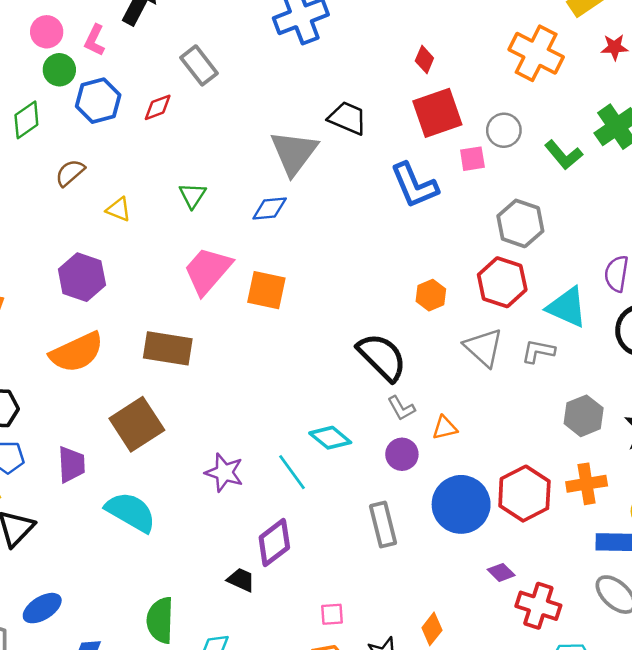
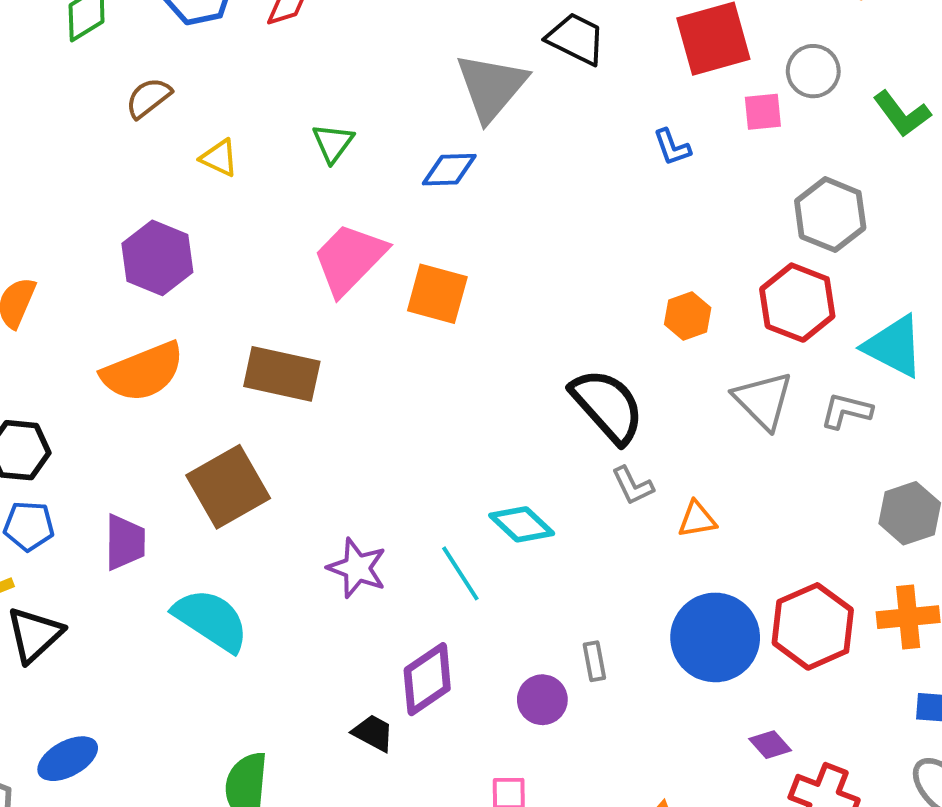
blue L-shape: (414, 185) -> (672, 147), size x0.5
purple circle: (402, 454) -> (542, 700), moved
gray rectangle: (383, 525) -> (594, 661), size x0.6

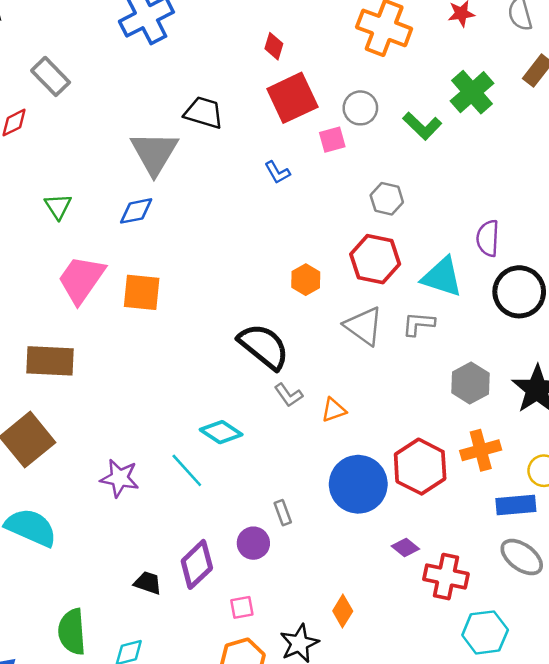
gray hexagon: (830, 215) -> (387, 199), size x0.7
purple diamond: (427, 679) -> (197, 564), moved

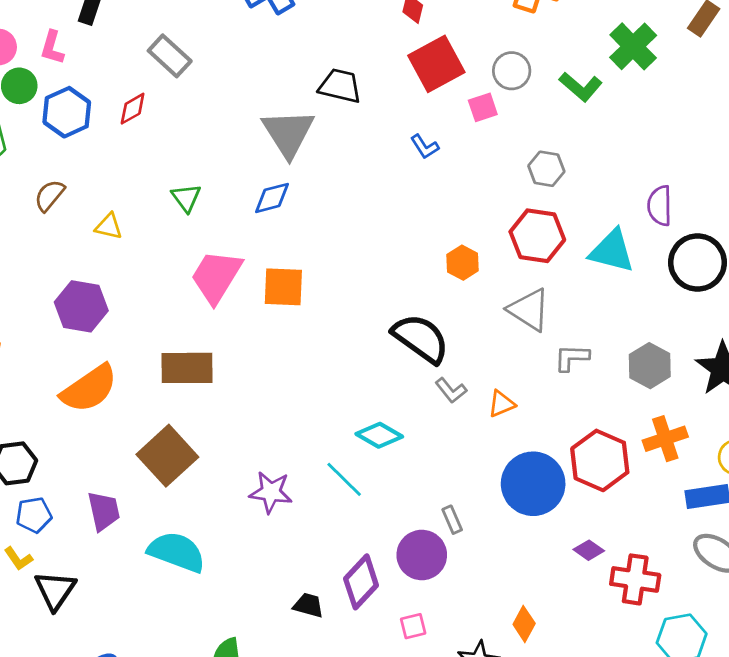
gray L-shape: (418, 324) -> (572, 358), moved
purple circle: (253, 543) -> (422, 555), size x1.4

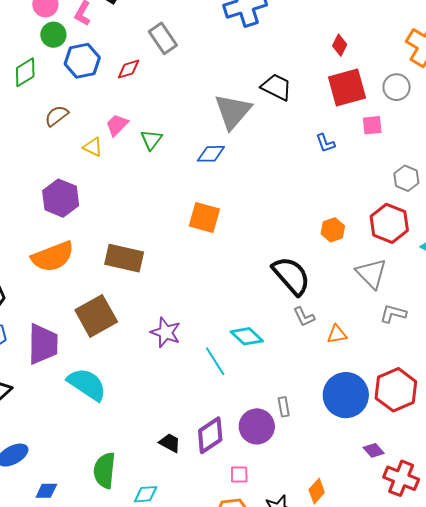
gray circle: (512, 71) -> (397, 87), moved
pink trapezoid: (216, 276) -> (117, 125), moved, size x0.6
purple star: (271, 492) -> (166, 332), moved
purple trapezoid: (104, 511) -> (43, 344), size x1.4

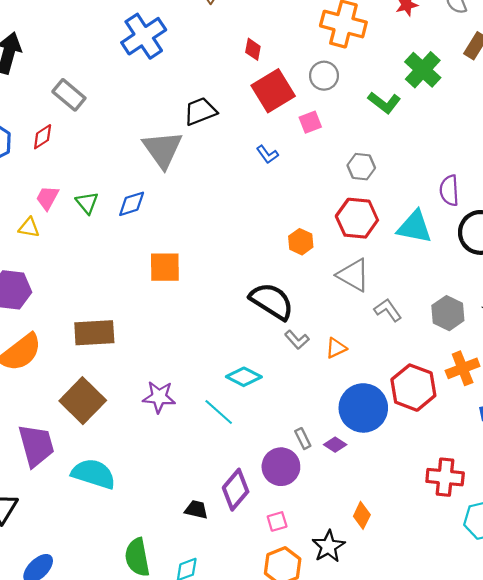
black trapezoid: (276, 87) -> (200, 111), turned -32
blue diamond: (211, 154) -> (132, 204), moved
gray L-shape: (393, 314) -> (388, 310), turned 56
purple diamond: (374, 450) -> (335, 445), moved

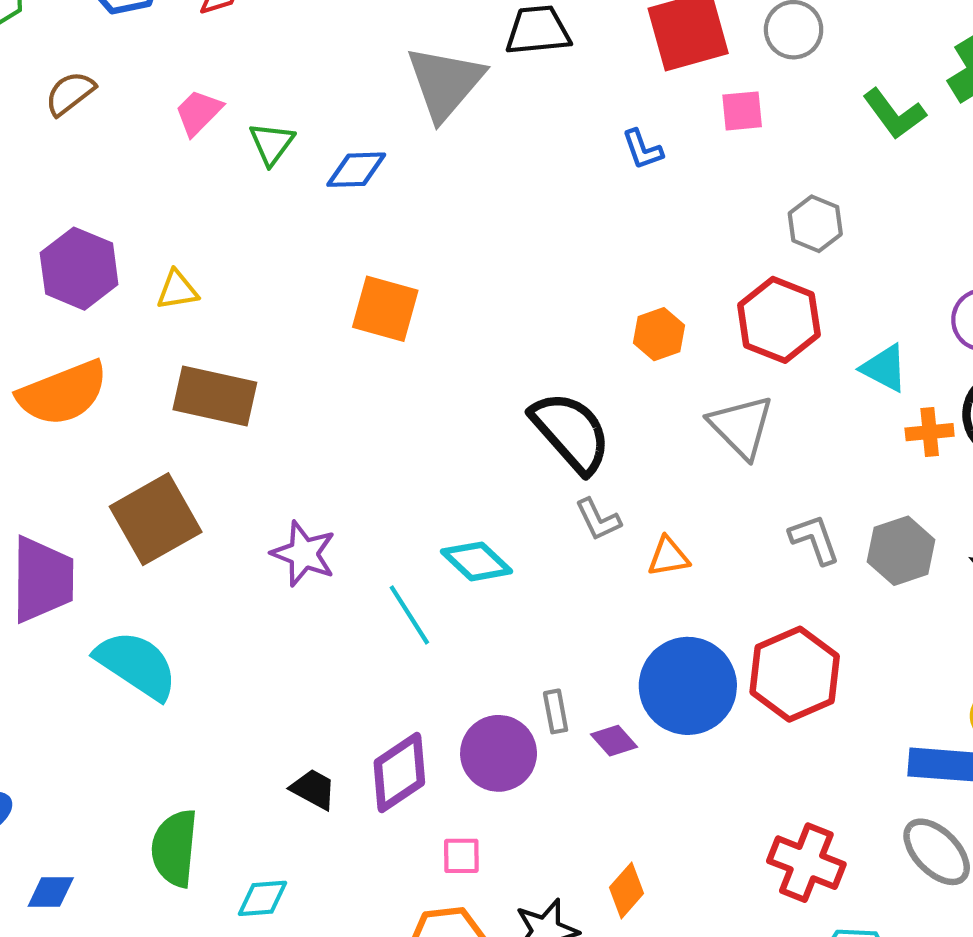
cyan triangle: (415, 227) -> (884, 368), size x0.7
yellow triangle: (29, 228) -> (177, 290), moved, turned -35
gray L-shape: (388, 310) -> (815, 539), moved
orange cross: (463, 368) -> (930, 432), moved, size x0.7

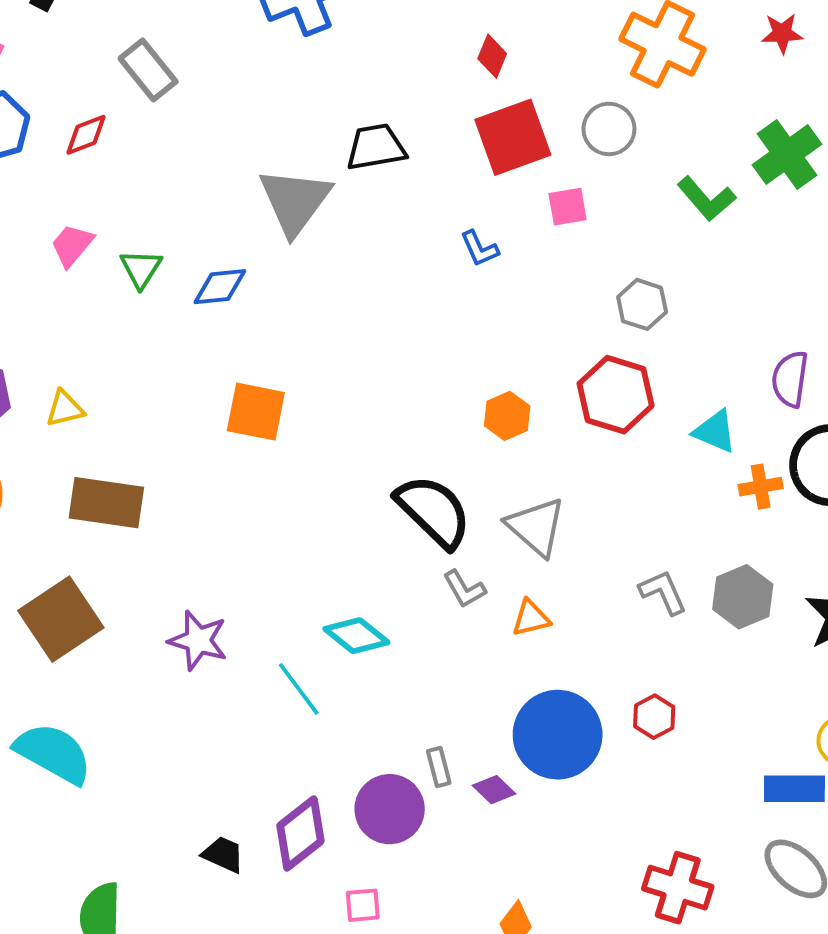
gray triangle: (741, 427) -> (536, 527), moved
red hexagon: (795, 674) -> (654, 717), size x0.5

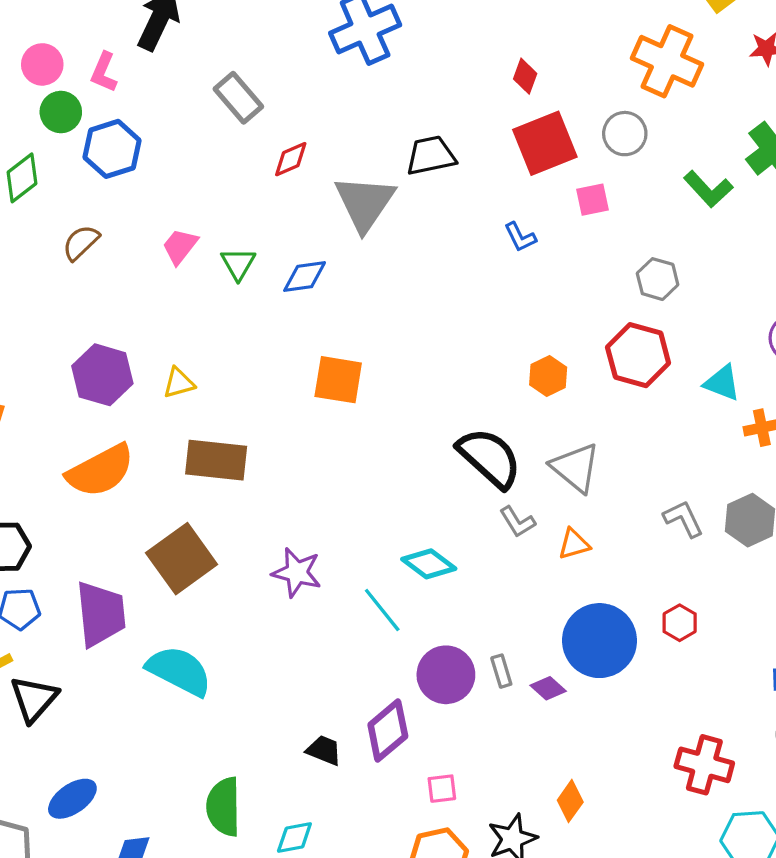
red diamond: (86, 135) -> (291, 159), moved
purple circle: (390, 809) -> (446, 675), moved

